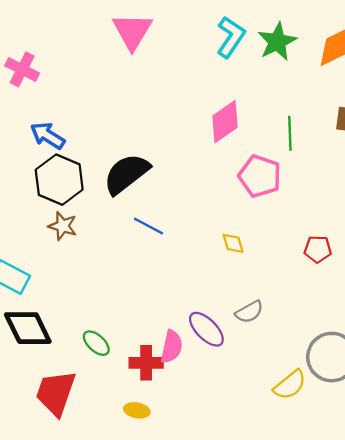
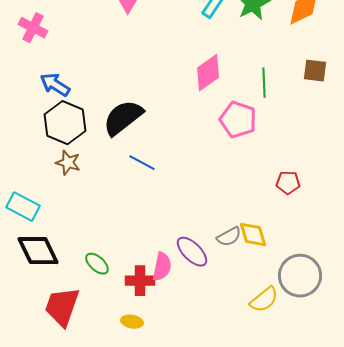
yellow diamond: (233, 243) -> (253, 235), moved, size x1.4

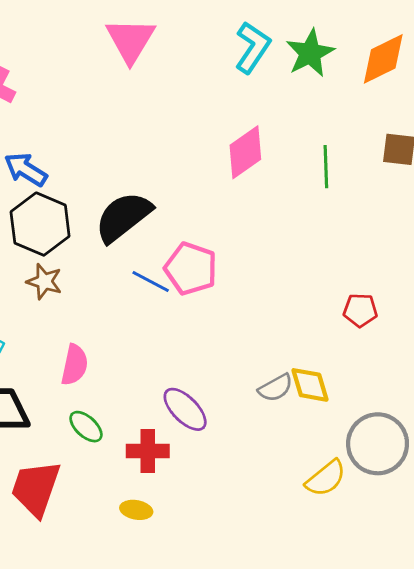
pink pentagon: (238, 120) -> (191, 269), moved
purple ellipse: (192, 252) -> (185, 409), moved
pink semicircle: (162, 267) -> (74, 365), moved

